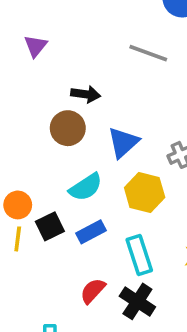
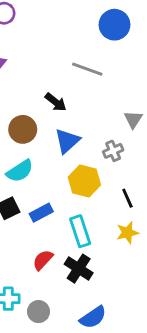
black arrow: (86, 94) -> (56, 102), moved, turned 30
cyan semicircle: (86, 187) -> (20, 171), moved

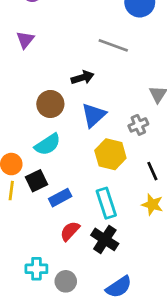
black arrow: (56, 102) -> (82, 77), turned -55
blue rectangle: (41, 213) -> (60, 198), moved
yellow star: (127, 233) -> (152, 205), turned 30

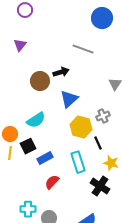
brown circle: (50, 104) -> (40, 81), moved
gray cross: (138, 125) -> (103, 116), moved
black line: (152, 171) -> (98, 143), moved
black cross: (105, 239) -> (100, 186), moved

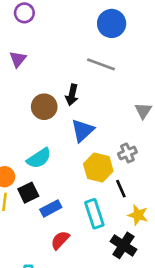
blue circle: (102, 18) -> (112, 23), moved
black arrow: (61, 72) -> (72, 95), turned 119

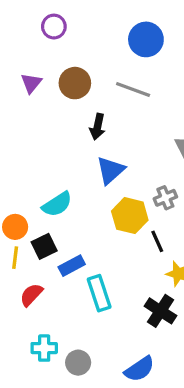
purple circle: (24, 13) -> (54, 27), moved
brown circle: (44, 107) -> (75, 83), moved
cyan rectangle: (94, 214) -> (99, 293), moved
red semicircle: (60, 240) -> (31, 295), moved

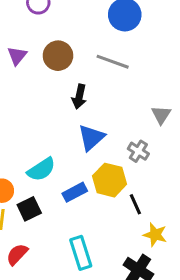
gray cross: (165, 198) -> (138, 151), moved, turned -35
blue rectangle: (72, 266) -> (75, 192), moved

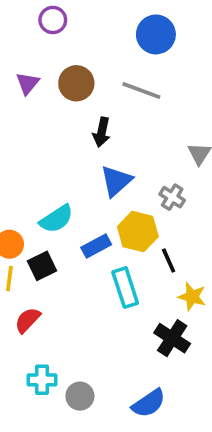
cyan rectangle: (81, 253) -> (125, 288), moved

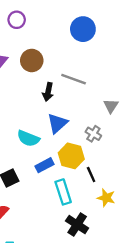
gray line: (141, 90) -> (74, 79), moved
cyan semicircle: (56, 219) -> (28, 138), moved, turned 55
black cross: (172, 338) -> (77, 225), moved

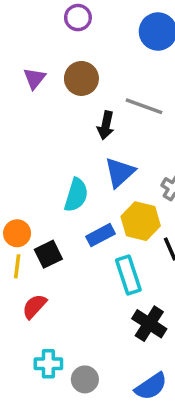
purple circle: (17, 20) -> (78, 18), moved
cyan semicircle: (28, 138) -> (76, 195), turned -95

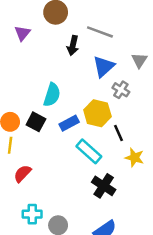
purple triangle: (34, 78) -> (22, 33), moved
blue triangle: (120, 172) -> (104, 66), moved
black square: (48, 254) -> (36, 122), moved, turned -36
cyan rectangle: (128, 275) -> (89, 151), turned -30

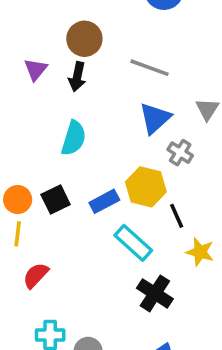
black arrow: (73, 46) -> (77, 77), moved
cyan semicircle: (52, 95) -> (74, 138), moved
black square: (36, 122) -> (56, 200), turned 36

